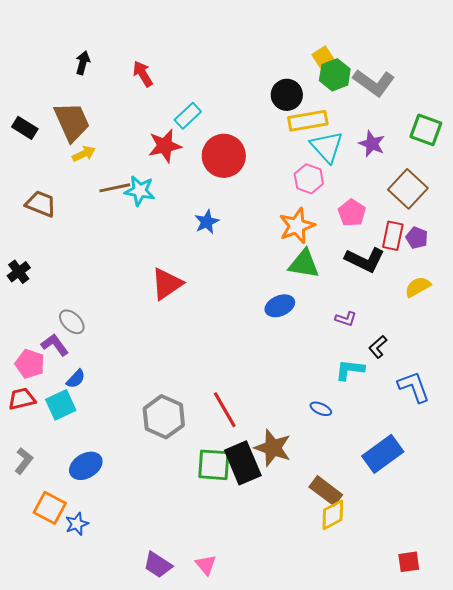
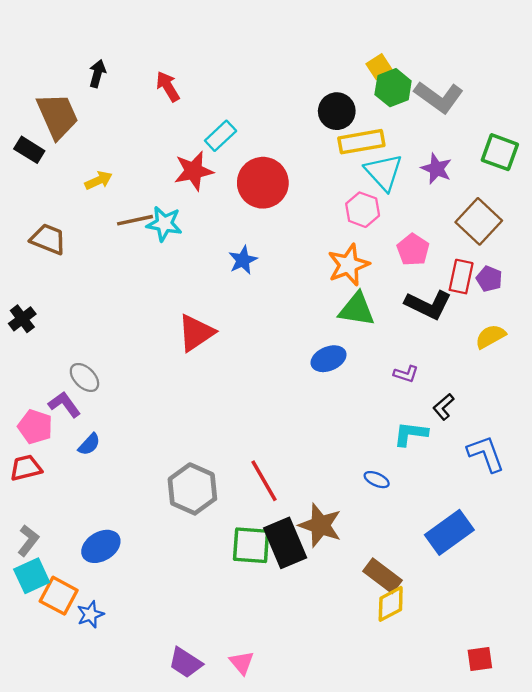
brown trapezoid: (72, 122) -> (57, 116), moved
cyan square: (61, 405) -> (32, 576), moved

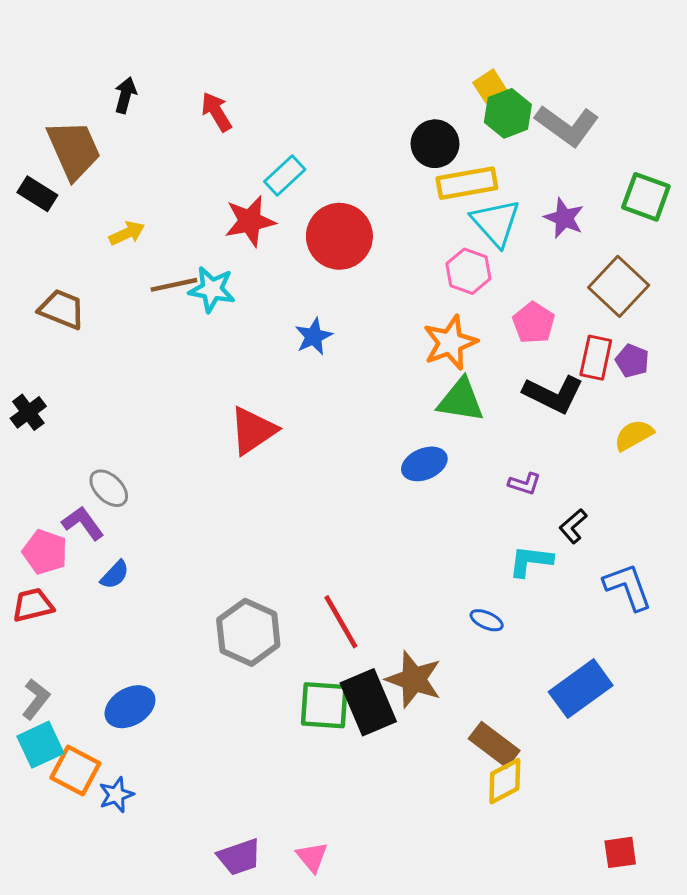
purple trapezoid: (185, 663) -> (239, 857), turned -52

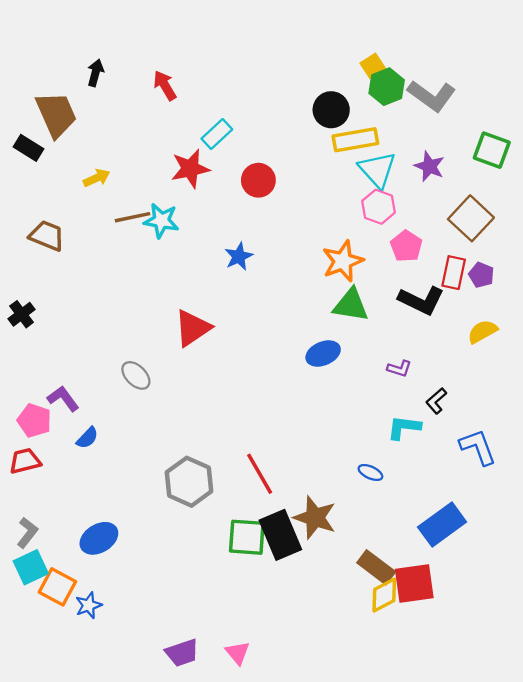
red circle: (339, 236) -> (258, 180), size x0.7
pink hexagon: (468, 271) -> (379, 207), moved
gray ellipse: (109, 488) -> (136, 375), moved
red square: (620, 852) -> (414, 583), moved, size x1.6

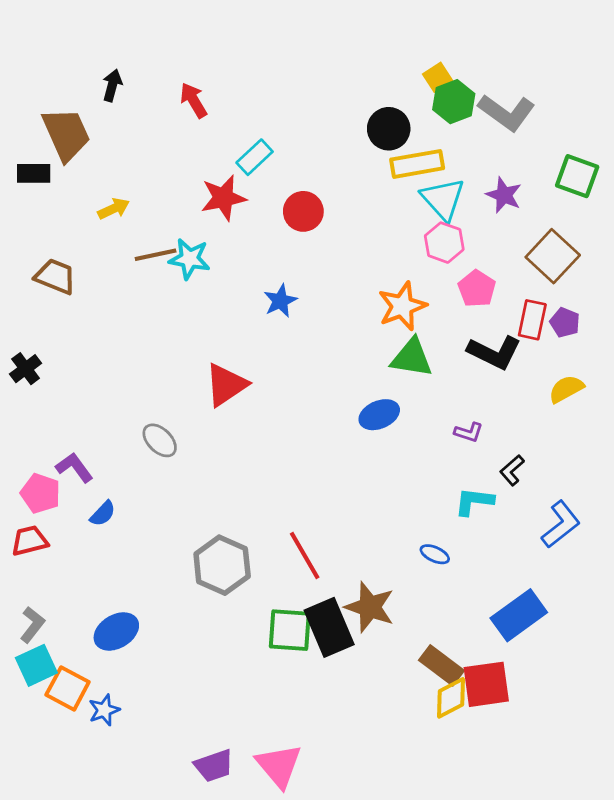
black rectangle: (28, 148) -> (34, 173), turned -32
blue L-shape: (478, 447) -> (561, 524), turned 72
pink triangle: (238, 653) -> (279, 766), size x1.6

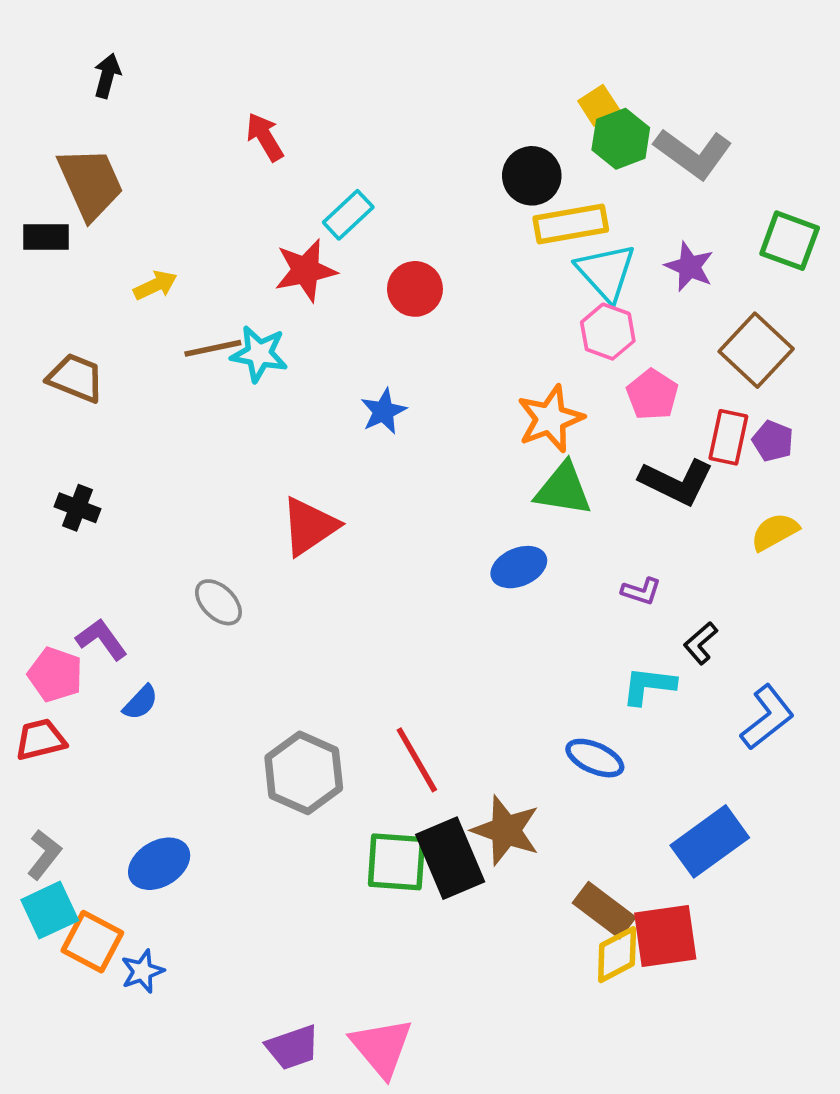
black arrow: (112, 85) -> (107, 76), moved
black cross: (26, 369) -> (78, 508), moved, turned -32
blue ellipse: (435, 554) -> (595, 758), size x1.4

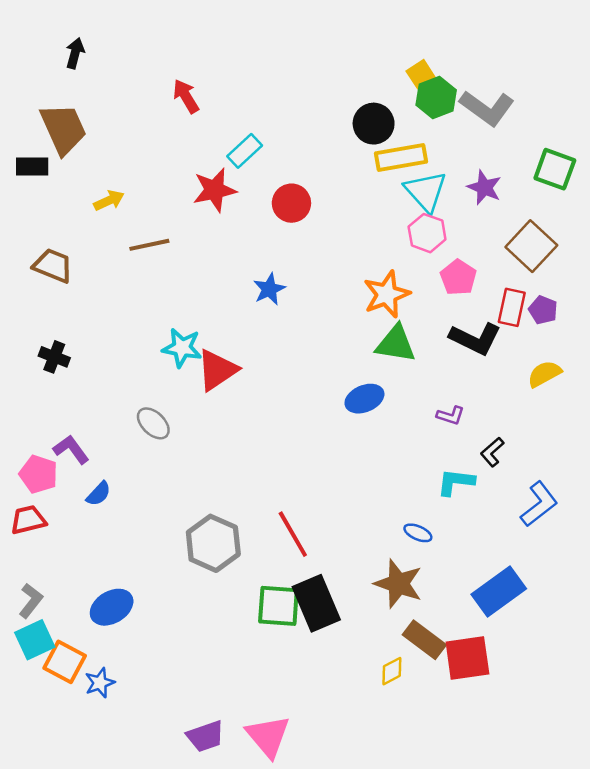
cyan star: (259, 354) -> (182, 348), moved
blue ellipse: (595, 758) -> (418, 533), size x0.7
brown star: (506, 830) -> (398, 584), moved
yellow diamond: (617, 955) -> (392, 671), moved, size x0.7

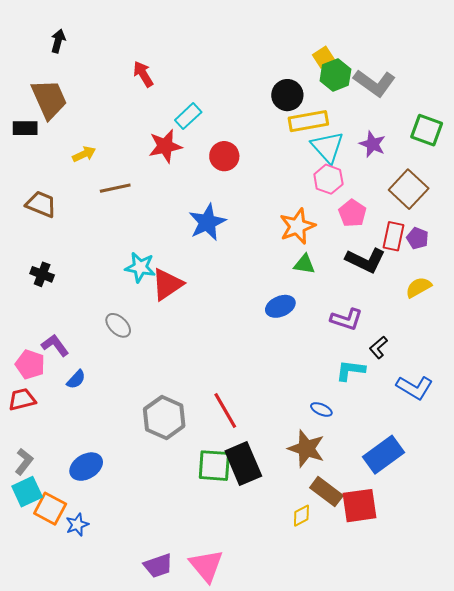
blue star: (269, 289) -> (207, 222), size x1.5
green triangle: (396, 344) -> (304, 264), size x0.7
purple L-shape: (450, 416) -> (346, 319), size x1.5
blue L-shape: (539, 504) -> (415, 387), turned 69

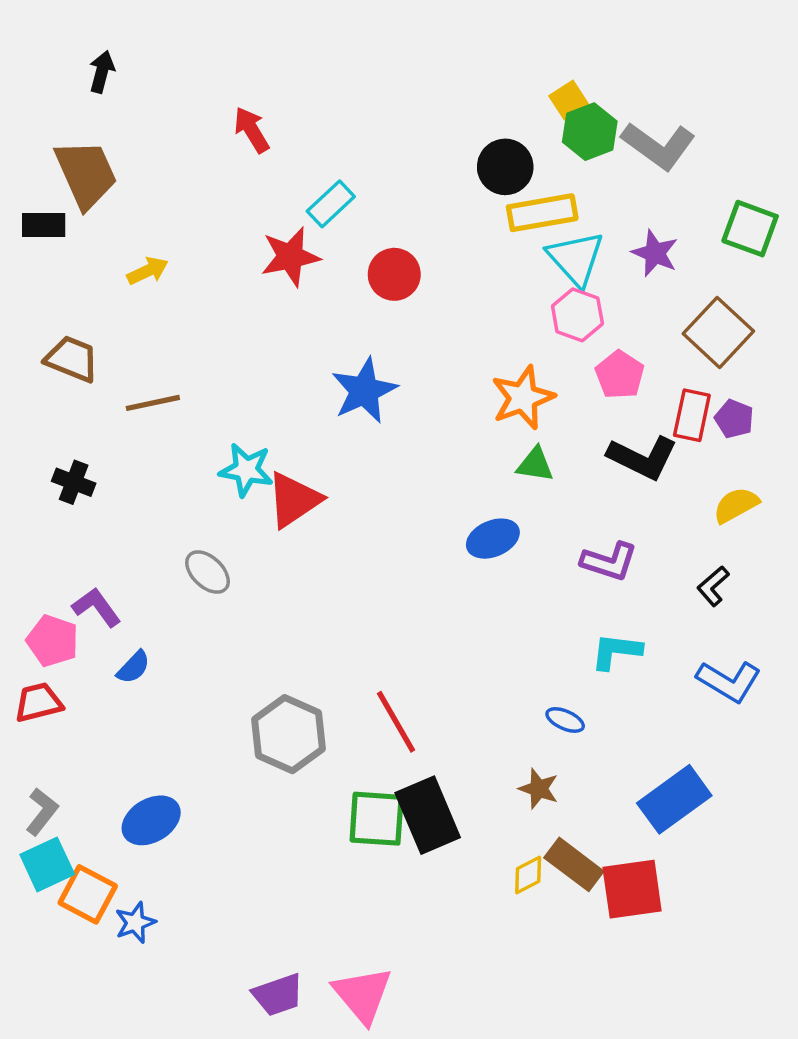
brown line: (115, 188) -> (153, 403), moved
black L-shape: (378, 347) -> (713, 586), moved
brown star: (306, 449) -> (539, 789), size x0.6
yellow diamond: (301, 516) -> (528, 875), moved

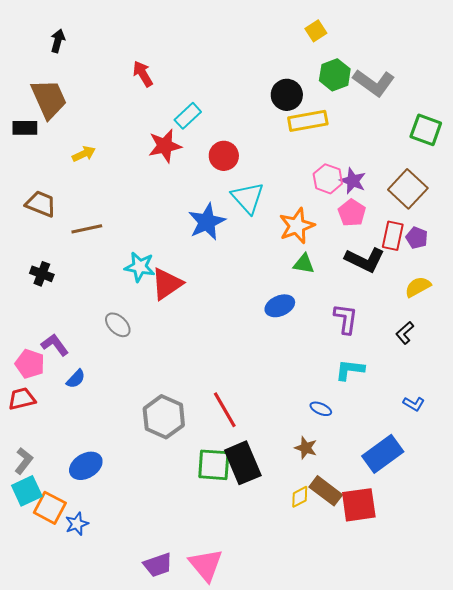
yellow square: (569, 100) -> (316, 31), moved
purple star: (655, 253) -> (353, 181), moved
cyan triangle: (576, 258) -> (248, 198), moved
purple L-shape: (609, 561) -> (346, 319), turned -100
blue L-shape: (729, 681) -> (414, 404), moved, size x0.6

